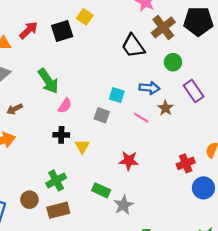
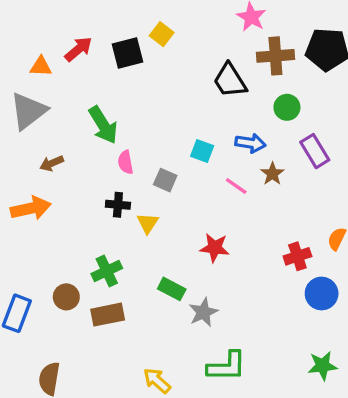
brown cross: (163, 28) -> (275, 56), turned 30
pink semicircle: (65, 106) -> (125, 162), turned 133
gray square: (102, 115) -> (165, 180), moved

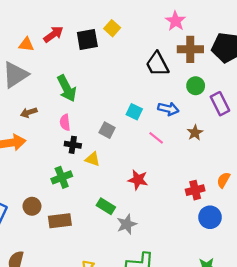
purple rectangle: (315, 151) -> (220, 104), moved
pink semicircle: (125, 162) -> (65, 122), moved
brown star: (272, 174) -> (195, 133), moved
yellow triangle: (148, 223) -> (92, 159), turned -49
green cross: (107, 271) -> (62, 177), moved

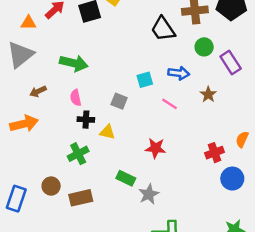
green arrow: (67, 88) -> (74, 63), turned -44
cyan square: (134, 112) -> (145, 80), turned -35

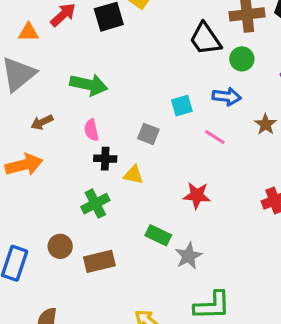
green circle: (204, 47) -> (242, 59), moved

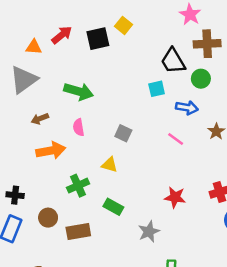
cyan square: (182, 106) -> (157, 89), moved
black cross: (105, 159) -> (15, 195), moved
orange arrow: (24, 165) -> (51, 151), moved
red star: (197, 195) -> (175, 197), moved
green rectangle: (158, 235) -> (113, 207), moved

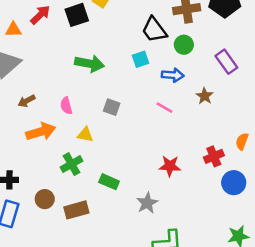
green arrow: (79, 91) -> (90, 64), moved
yellow triangle: (110, 165) -> (85, 135), moved

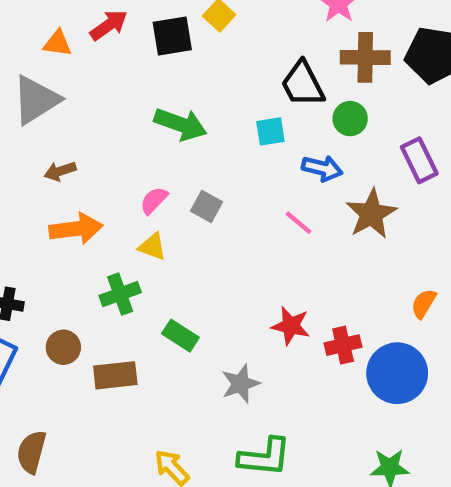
brown star: (205, 96) -> (371, 214), size x1.6
pink semicircle: (66, 106) -> (154, 200), moved, turned 49
red cross: (214, 156) -> (343, 345), moved
blue circle: (234, 183) -> (397, 373), size x1.4

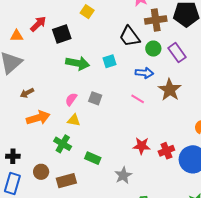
black square: (172, 36) -> (62, 34), moved
cyan square: (270, 131) -> (110, 61), moved
purple rectangle: (419, 160) -> (177, 53), moved
green cross: (120, 294) -> (63, 144), turned -30

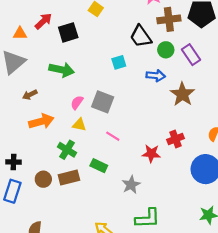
green arrow: (78, 63) -> (62, 70), moved
gray square: (95, 98) -> (103, 102), size x1.5
pink line: (138, 99) -> (113, 136), moved
red cross: (166, 151) -> (175, 139), moved
brown rectangle: (66, 181) -> (69, 177), moved

